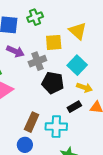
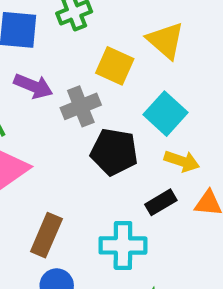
yellow square: (54, 42) -> (115, 66), turned 30
brown rectangle: (32, 122) -> (46, 235), moved

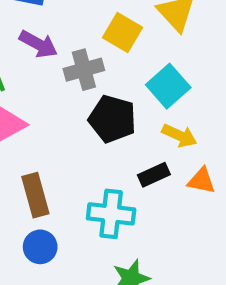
brown rectangle: (46, 235) -> (35, 195), turned -45

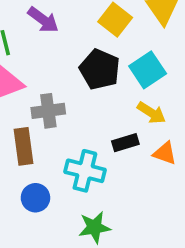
gray cross: (84, 70) -> (48, 111), moved
black pentagon: (112, 119) -> (100, 69), moved
blue circle: (40, 247) -> (35, 198), moved

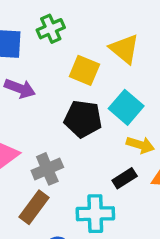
brown rectangle: (23, 146) -> (34, 207), turned 60

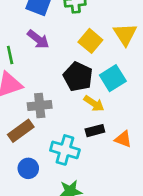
yellow arrow: (140, 145) -> (94, 103), moved

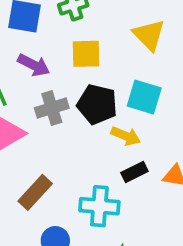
yellow square: (90, 41) -> (86, 54), moved, turned -30
cyan square: (113, 78) -> (144, 97), turned -30
gray cross: (40, 106) -> (52, 108), moved

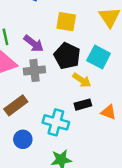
purple arrow: (34, 65) -> (34, 44), moved
gray cross: (52, 108) -> (34, 70), moved

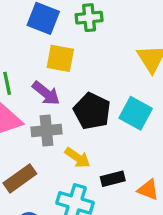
yellow square: (66, 22) -> (60, 58), moved
yellow arrow: (82, 80) -> (77, 158), moved

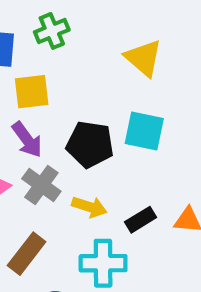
purple arrow: (46, 93) -> (27, 140), turned 32
gray cross: (47, 130) -> (41, 185), turned -32

